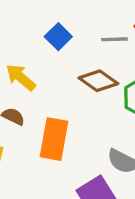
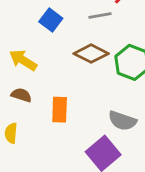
orange rectangle: (54, 139) -> (60, 110), size x0.7

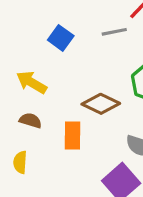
brown diamond: (91, 54) -> (101, 104), moved

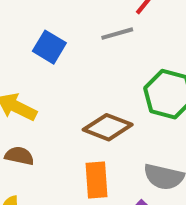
orange rectangle: (73, 136) -> (97, 180), moved

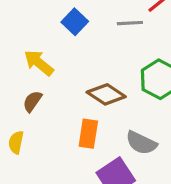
brown semicircle: (19, 156) -> (32, 101), turned -80

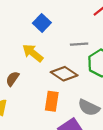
gray line: (130, 23) -> (79, 44), moved
yellow arrow: (39, 63) -> (33, 53), moved

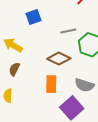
blue square: (42, 23) -> (33, 17), turned 35
yellow arrow: (33, 53) -> (13, 45), moved

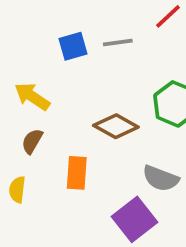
gray line: (68, 31) -> (118, 43), moved
orange rectangle: (51, 84) -> (77, 173), moved

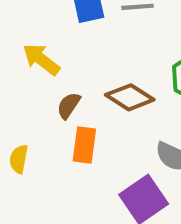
brown semicircle: (32, 141) -> (69, 106), moved

